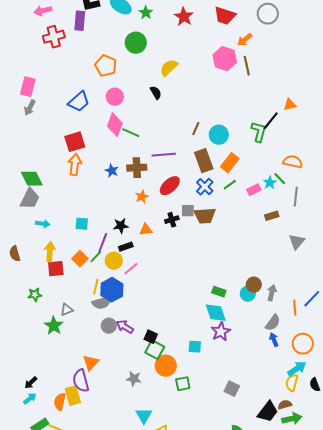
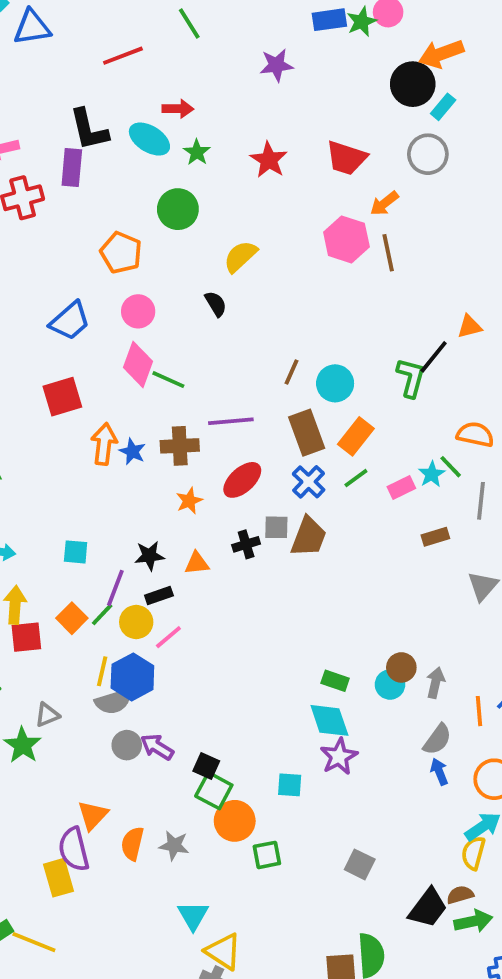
orange arrow: (75, 165) -> (104, 444), moved
brown trapezoid: (205, 216) -> (309, 537), turned -65
orange semicircle: (60, 402) -> (132, 844), moved

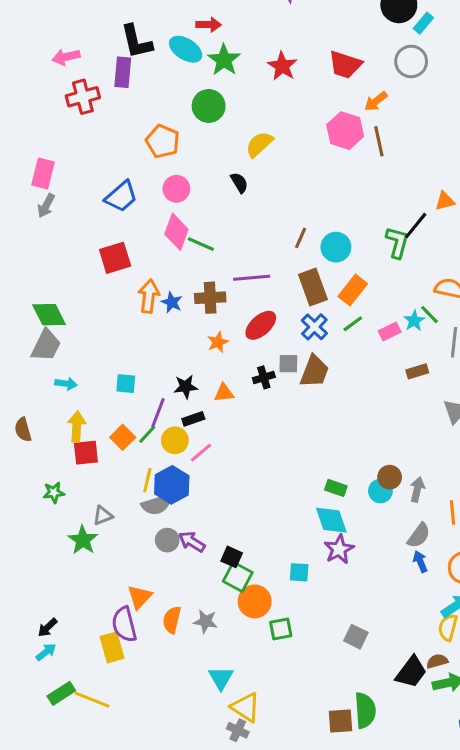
green star: (197, 152) -> (224, 60), size x1.5

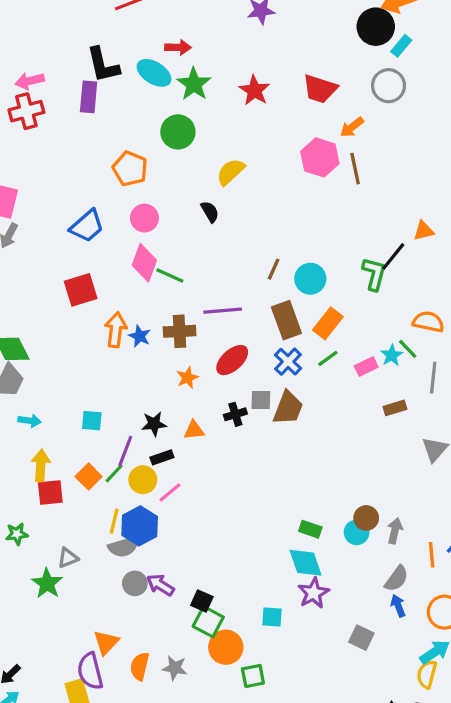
red cross: (83, 97) -> (26, 111), moved
gray square: (356, 637) -> (361, 638), moved

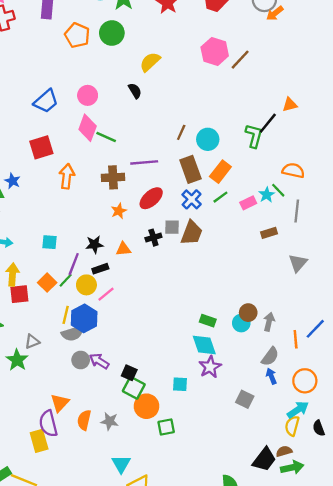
orange arrow: (352, 127) -> (275, 13), moved
orange pentagon: (130, 169) -> (77, 35), moved
brown line: (355, 169) -> (240, 60), turned 55
blue star: (140, 336) -> (12, 181), moved

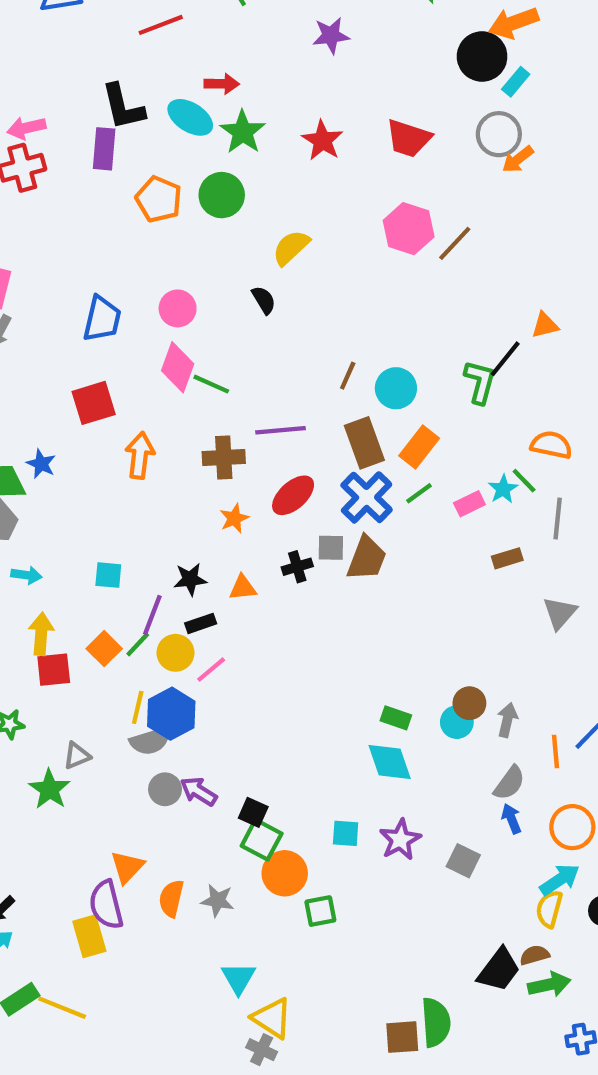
blue trapezoid: (46, 101) -> (102, 319), turned -36
blue cross: (192, 199) -> (367, 497), size x1.4
purple star: (210, 367) -> (400, 840), moved

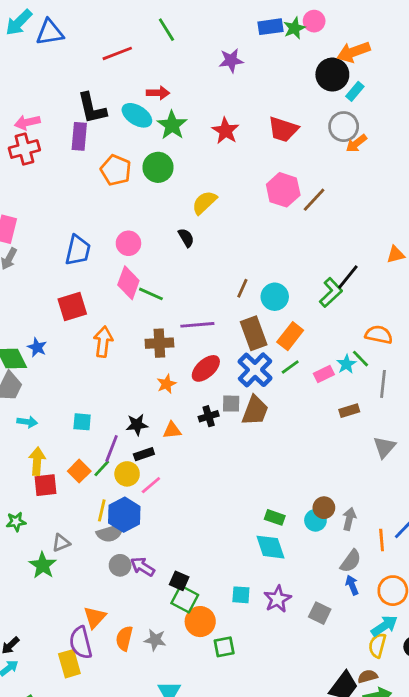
orange triangle: (545, 325) -> (396, 255), moved
green L-shape: (480, 382) -> (331, 292), turned 32

